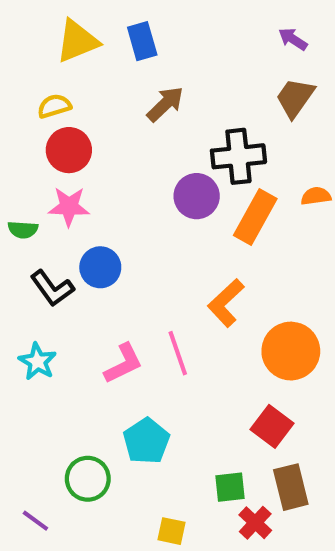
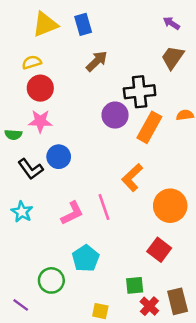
brown rectangle: (291, 487) -> (178, 301), moved

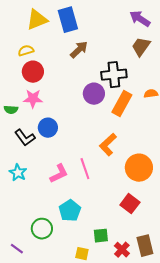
purple arrow: (171, 23) -> (140, 19), size x1.5
blue rectangle: (83, 24) -> (68, 20), size x1.4
green square: (135, 285) -> (101, 236), moved

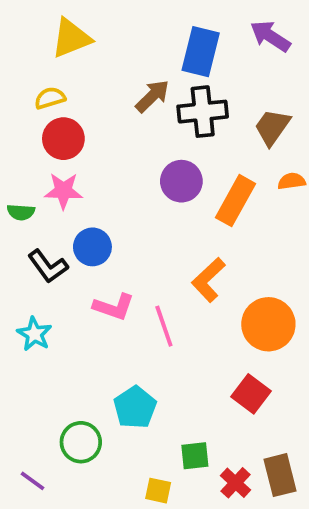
blue rectangle: (68, 20) -> (201, 52), moved, turned 30
brown trapezoid: (141, 47) -> (272, 127), moved
black cross: (114, 75) -> (203, 112), moved
pink L-shape: (59, 174) -> (114, 307), moved, turned 45

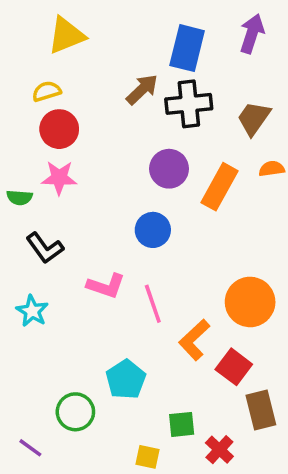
purple arrow: (270, 36) -> (252, 34), turned 75
blue circle: (92, 247) -> (153, 230), moved
orange L-shape: (208, 280) -> (194, 340), moved
brown rectangle: (280, 475) -> (261, 410), moved

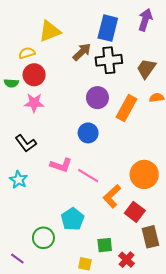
yellow triangle: (66, 35) -> (50, 31), moved
green semicircle: (20, 198) -> (11, 83), moved
pink line: (153, 304) -> (88, 176), turned -40

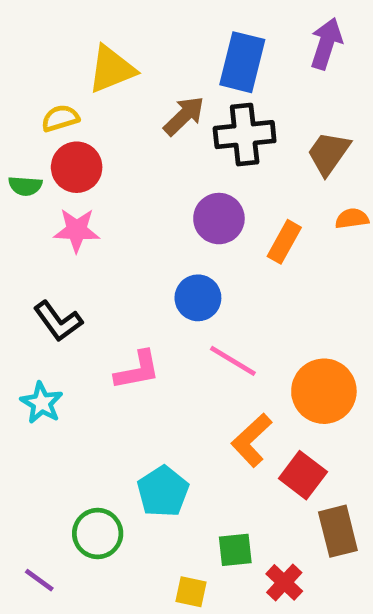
orange rectangle: (127, 108) -> (284, 242), size x0.7
pink L-shape: (61, 165) -> (137, 370), turned -30
pink line: (88, 176) -> (233, 361), moved

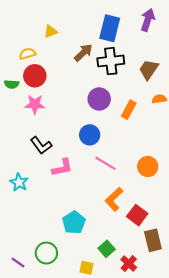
yellow triangle: (112, 69) -> (51, 31), size x0.6
black L-shape: (58, 321) -> (41, 145), moved
orange circle: (324, 391) -> (148, 167), moved, size x0.7
green circle: (98, 533) -> (46, 253), moved
green square: (235, 550) -> (107, 249), turned -35

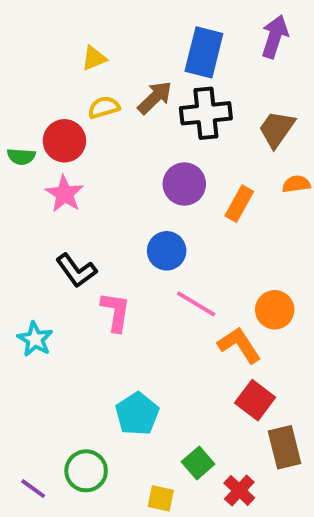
yellow semicircle: (27, 54) -> (104, 107), moved
pink star: (35, 104) -> (64, 194), turned 30
pink L-shape: (62, 168) -> (116, 312), turned -70
orange L-shape: (114, 199) -> (239, 345), moved, turned 100

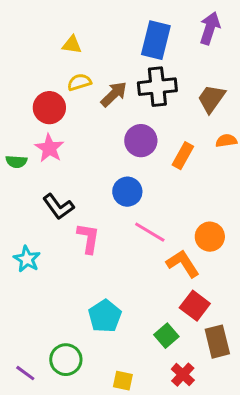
yellow triangle: (94, 58) -> (72, 45), turned 30
brown arrow: (155, 98) -> (114, 94), moved
green semicircle: (21, 156) -> (16, 162), moved
green square: (198, 463) -> (166, 336), moved

